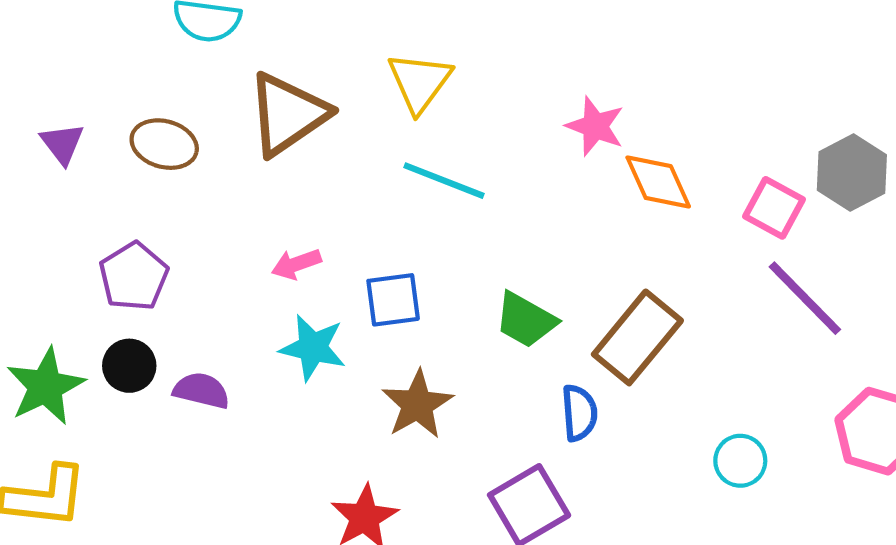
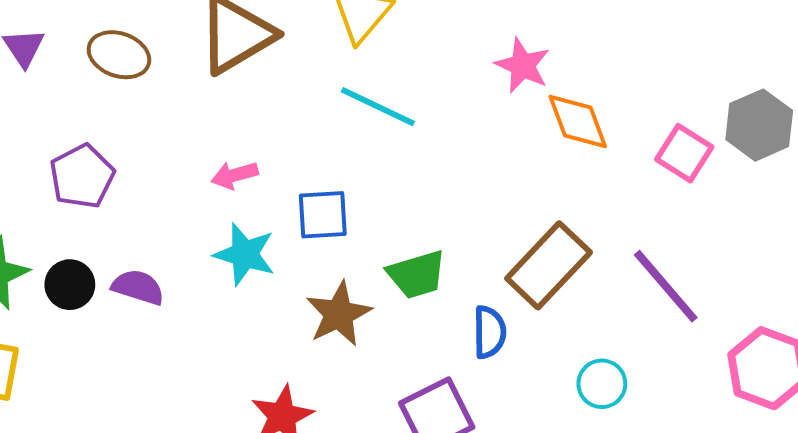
purple line: (805, 298) -> (666, 286), moved
green trapezoid: (526, 320) -> (417, 274), moved, turned -50
black circle: (129, 366) -> (70, 285), moved
cyan circle: (740, 461) -> (602, 384), moved

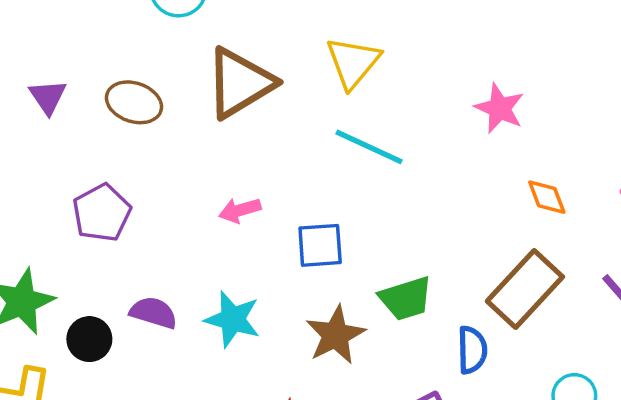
orange diamond: (578, 122) -> (547, 197), moved, size x0.7
cyan star: (245, 254) -> (232, 319), moved
black circle: (70, 285) -> (89, 339), moved

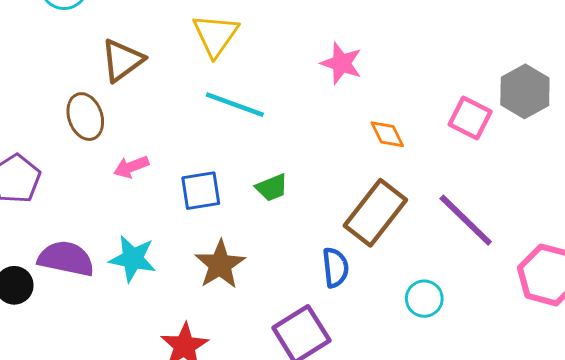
brown triangle: (240, 83) -> (122, 60), size x0.7
brown ellipse: (134, 102) -> (85, 117), moved, turned 57
green trapezoid: (406, 298) -> (272, 188), moved, size x0.7
purple semicircle: (153, 313) -> (66, 259), size x1.4

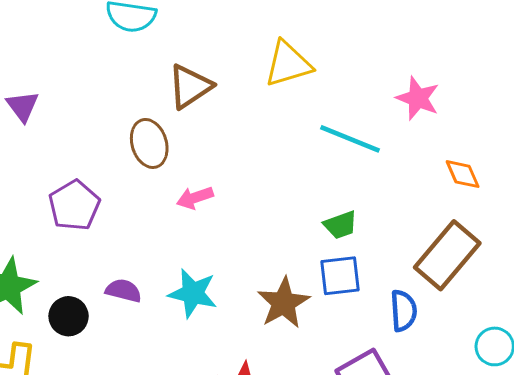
yellow triangle: (216, 35) -> (288, 64), turned 36
cyan line: (235, 105) -> (350, 139), moved
blue square: (201, 191) -> (340, 276), moved
purple semicircle: (66, 259) -> (123, 291), size x0.6

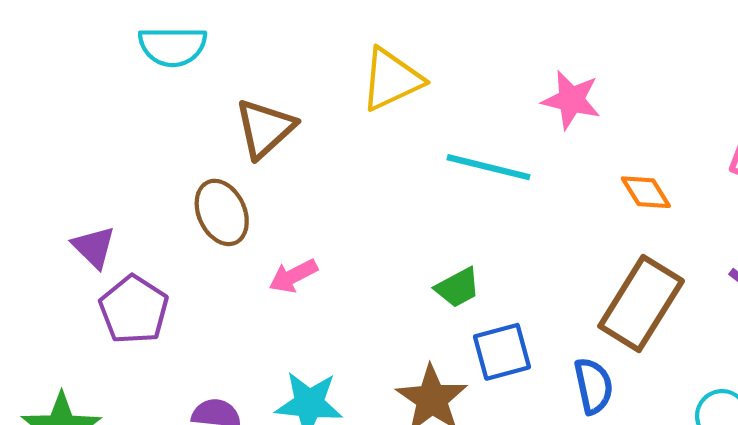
purple triangle: (23, 106) -> (94, 247), moved
green trapezoid: (340, 225) -> (458, 288), moved

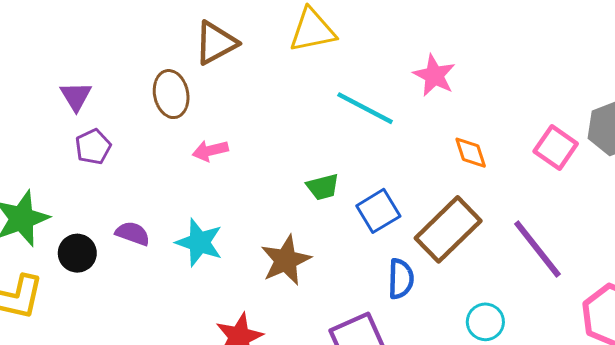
purple pentagon: (134, 310) -> (93, 147), size x0.7
blue square: (502, 352) -> (378, 211), moved, turned -30

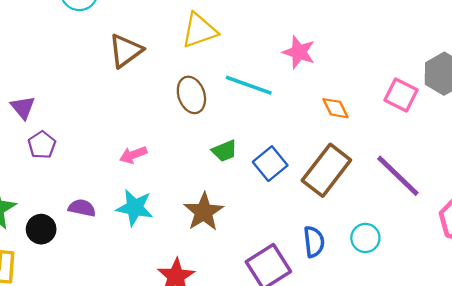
brown ellipse: (171, 94) -> (191, 95), moved
pink arrow: (210, 151) -> (133, 155), moved
blue semicircle: (401, 279) -> (314, 242), moved

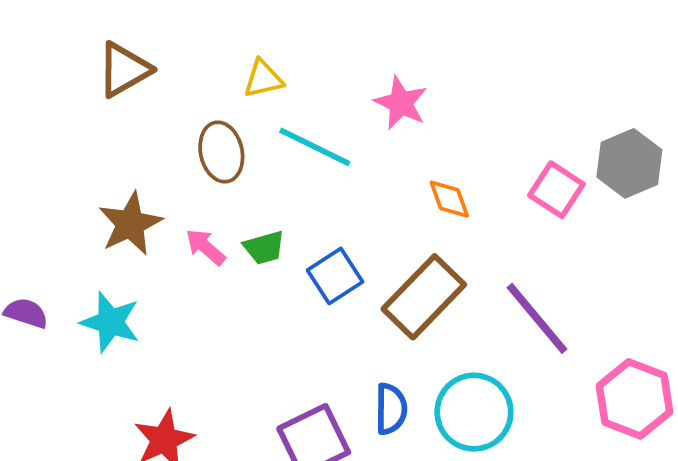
yellow triangle: (199, 30) -> (263, 79), moved, size x0.7
pink arrow: (133, 155) -> (205, 247), moved, turned 56
brown star: (204, 212) -> (130, 224), moved
cyan circle: (365, 238) -> (474, 412), size x1.6

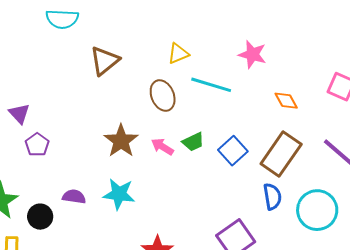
blue semicircle: (391, 409) -> (272, 197), moved

